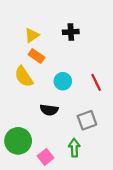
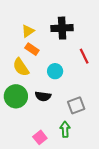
black cross: (71, 32) -> (62, 28), size x1.5
red line: (96, 82) -> (84, 56), moved
green circle: (18, 141) -> (16, 96), moved

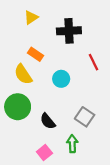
yellow triangle: (28, 31) -> (31, 17), moved
black semicircle: (43, 96) -> (48, 121), moved, turned 42
gray square: (76, 105) -> (85, 117), turned -36

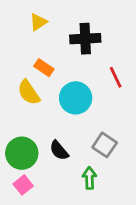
cyan circle: (61, 79) -> (76, 98), size x1.5
green circle: (18, 107) -> (22, 153), moved
pink square: (44, 153) -> (23, 185), moved

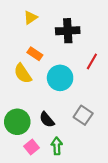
red line: (116, 77) -> (92, 61), turned 56
green arrow: (89, 178) -> (57, 146), moved
pink square: (23, 185) -> (32, 147), moved

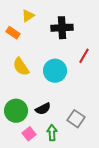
orange rectangle: (35, 54) -> (13, 33), moved
gray square: (83, 115) -> (76, 119), moved
black semicircle: (47, 120) -> (43, 109), turned -77

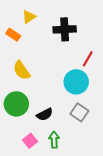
cyan circle: (55, 71) -> (76, 82), moved
green circle: (16, 111) -> (16, 104), moved
gray square: (76, 119) -> (79, 112), moved

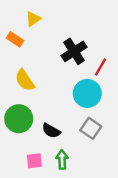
black cross: (65, 29) -> (74, 51), moved, turned -30
black semicircle: (45, 114) -> (51, 131), turned 56
pink square: (30, 141) -> (34, 161), turned 32

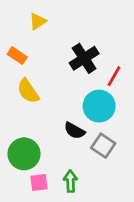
orange rectangle: (15, 39) -> (17, 56), moved
green circle: (19, 119) -> (24, 154), moved
black semicircle: (51, 131) -> (75, 131), moved

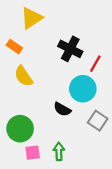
yellow triangle: (38, 21) -> (31, 18), size x1.5
black cross: (84, 58) -> (70, 49), turned -30
gray square: (103, 146) -> (98, 121), moved

